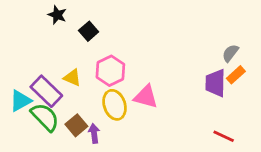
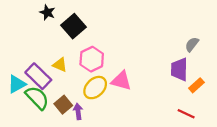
black square: (89, 31) -> (74, 26), size x1.5
orange rectangle: (236, 75) -> (196, 85), moved
yellow ellipse: (115, 105) -> (95, 88), turned 65

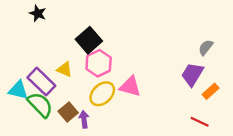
black star: (47, 12) -> (38, 13), moved
black square: (74, 26) -> (89, 40), moved
purple trapezoid: (179, 69) -> (192, 74), turned 30
cyan triangle: (17, 84) -> (18, 90), turned 42

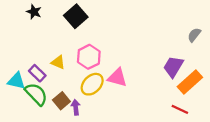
black square: (89, 40) -> (76, 16), moved
gray semicircle: (206, 47) -> (194, 35), moved
purple rectangle: (41, 82) -> (37, 73), size x0.7
orange rectangle: (211, 91) -> (190, 82), size x1.6

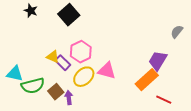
purple rectangle: (37, 73) -> (63, 63), moved
orange rectangle: (190, 82) -> (147, 80), moved
green semicircle: (36, 94) -> (33, 86), turned 120

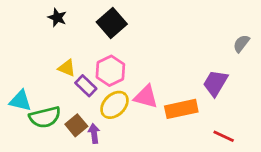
black star: (31, 11) -> (57, 18), moved
black square: (69, 15) -> (112, 23), moved
yellow triangle: (53, 57) -> (67, 68), moved
orange rectangle: (147, 80) -> (181, 109), moved, turned 30

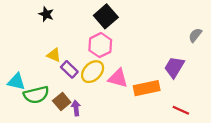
black square: (112, 23) -> (106, 16), moved
pink hexagon: (110, 71) -> (100, 45), moved
yellow ellipse: (114, 105) -> (93, 72), moved

